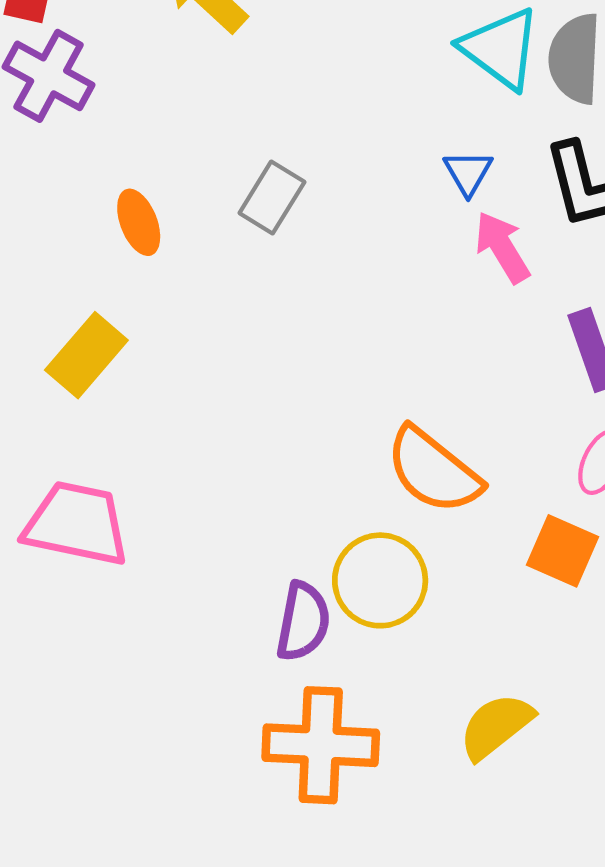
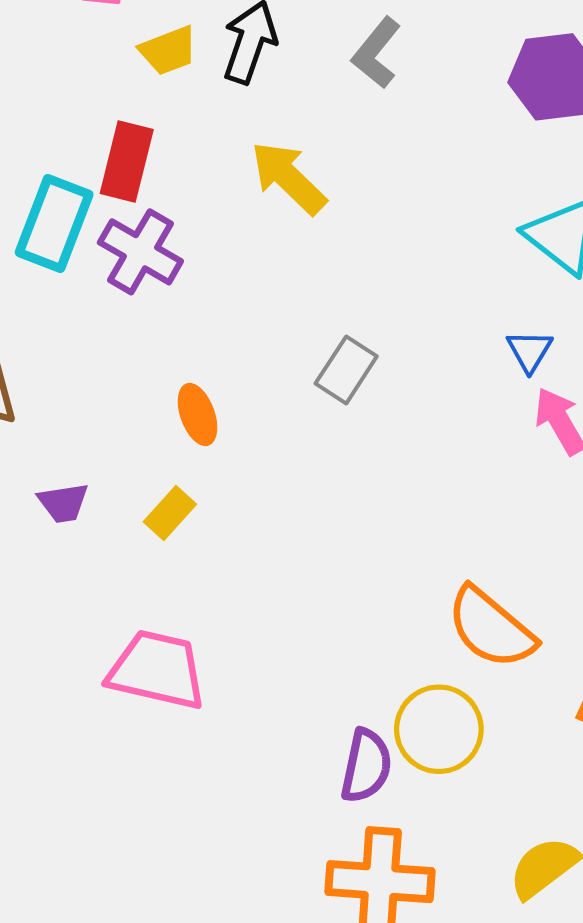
orange ellipse: (139, 222) -> (198, 415), moved
yellow rectangle: (86, 355) -> (170, 513), size x0.7

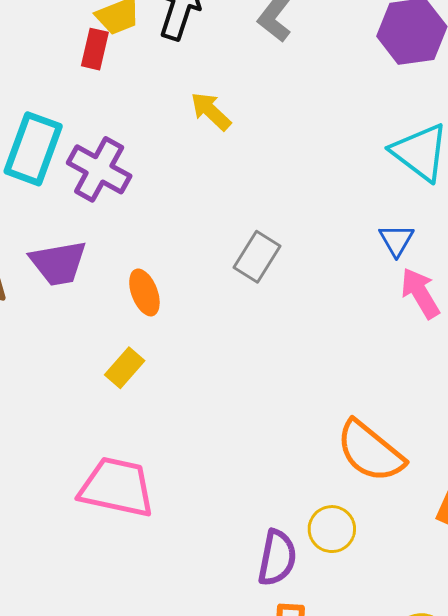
red rectangle: (127, 161) -> (95, 49), moved, size x0.7
yellow arrow: (288, 178) -> (211, 111), size x0.7
purple trapezoid: (63, 503) -> (58, 263), moved, size x1.5
yellow circle: (439, 729) -> (332, 529), size x0.7

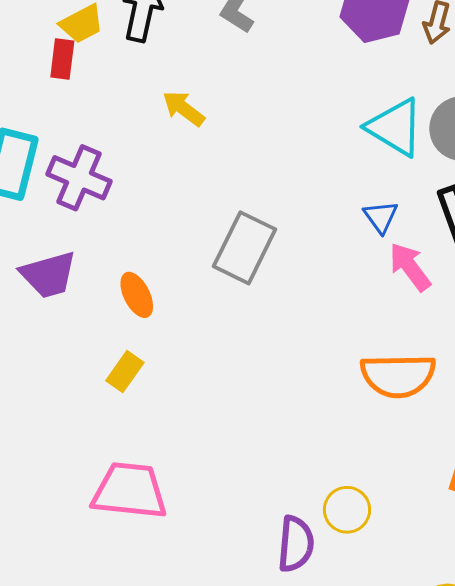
gray rectangle: (257, 257) -> (245, 248), size x1.4
orange semicircle: (370, 451) -> (398, 376), moved, turned -34

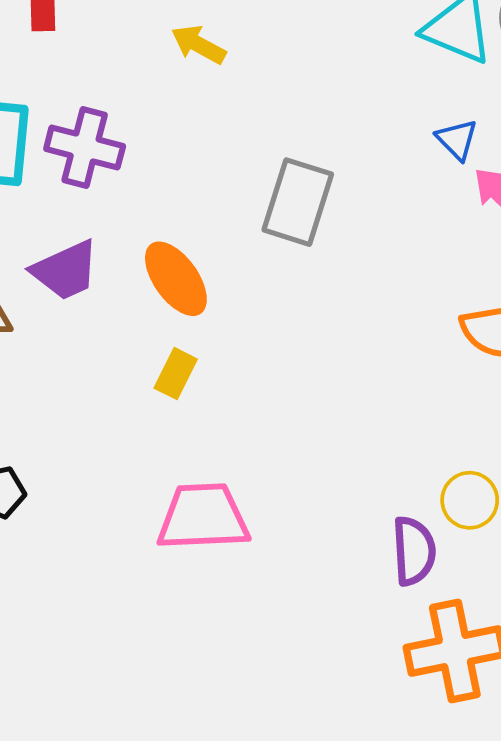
orange ellipse: (137, 295) -> (176, 279), size x1.4

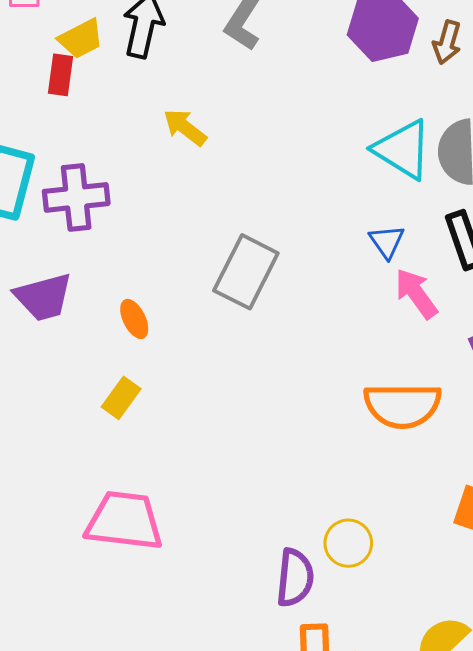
purple cross: (85, 147) -> (76, 197), turned -30
orange ellipse: (176, 279) -> (134, 319), size x0.6

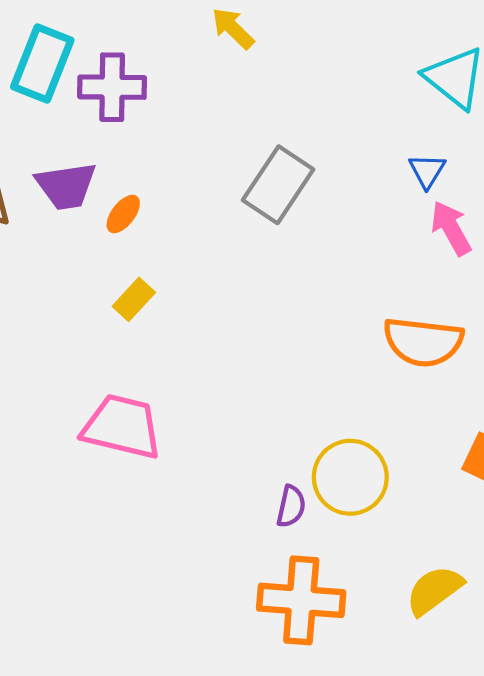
orange ellipse: (134, 319) -> (123, 214), moved, turned 57
yellow circle: (348, 543) -> (350, 477), size x1.5
purple semicircle: (295, 578) -> (291, 506), size x0.7

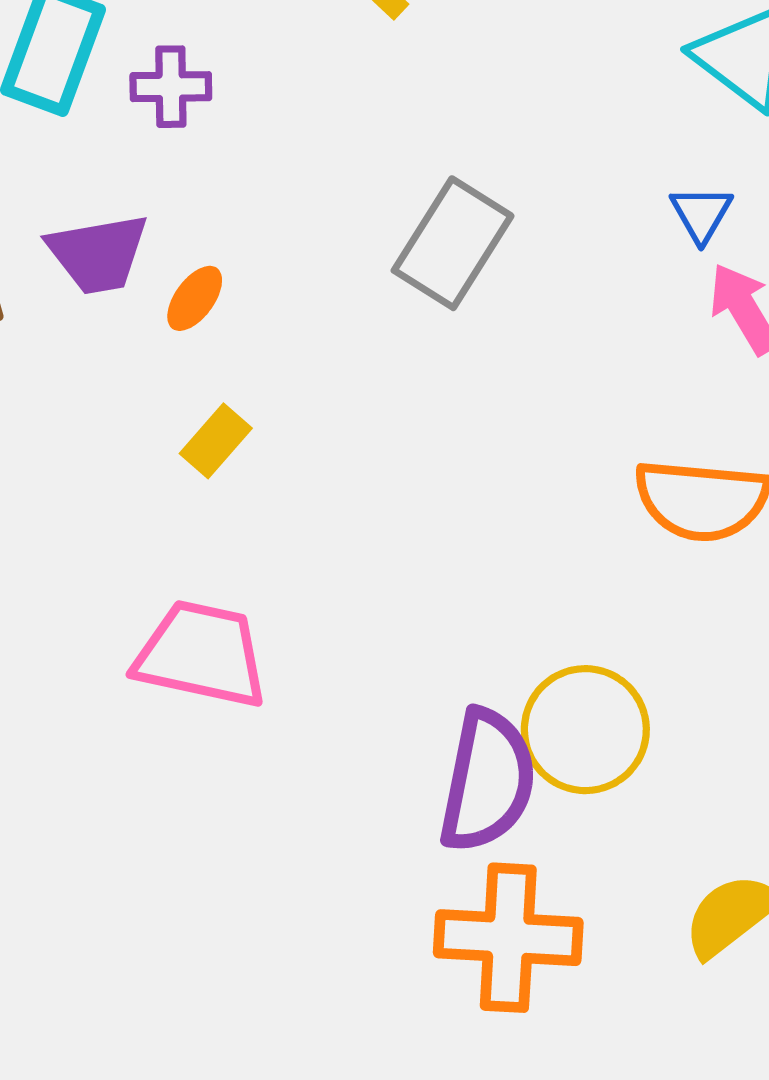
purple cross: (112, 87) -> (171, 87), size x0.7
purple semicircle: (291, 506) -> (487, 781), size x2.0

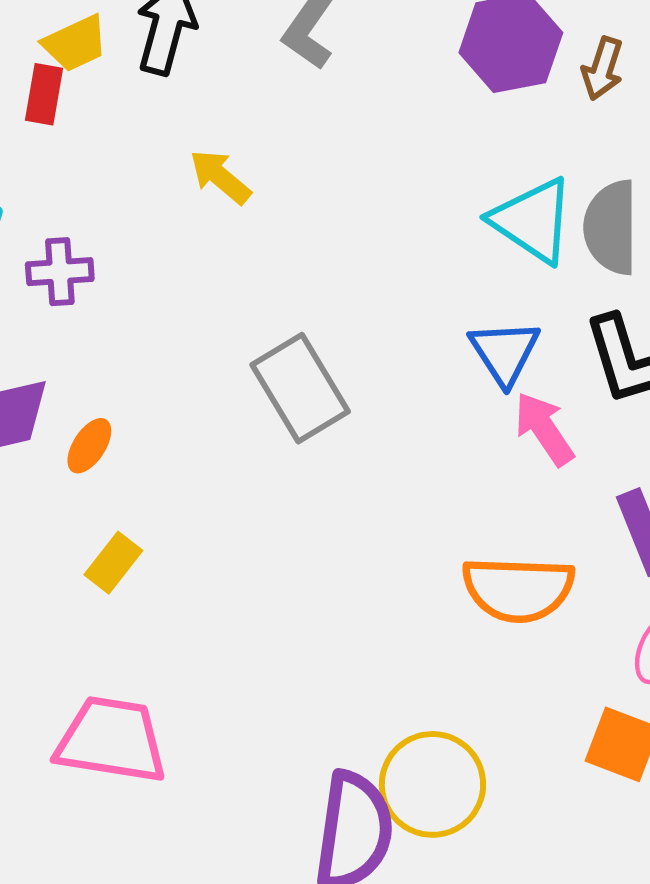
blue triangle: (701, 214) -> (505, 352), size x1.4
gray rectangle: (453, 243) -> (300, 388), turned -60

